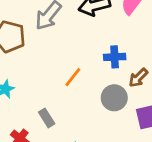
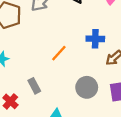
gray circle: (114, 98) -> (87, 87), moved

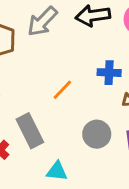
gray rectangle: (34, 86) -> (30, 131), size x1.6

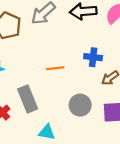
orange line: (62, 90) -> (55, 68), turned 36

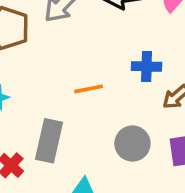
gray rectangle: (28, 99) -> (49, 141), turned 40

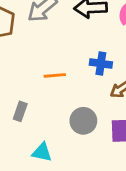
gray rectangle: (49, 141) -> (20, 111), size x0.6

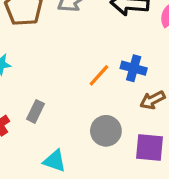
orange line: (55, 75) -> (99, 75), moved, turned -50

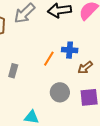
gray rectangle: (36, 111) -> (13, 71), moved

